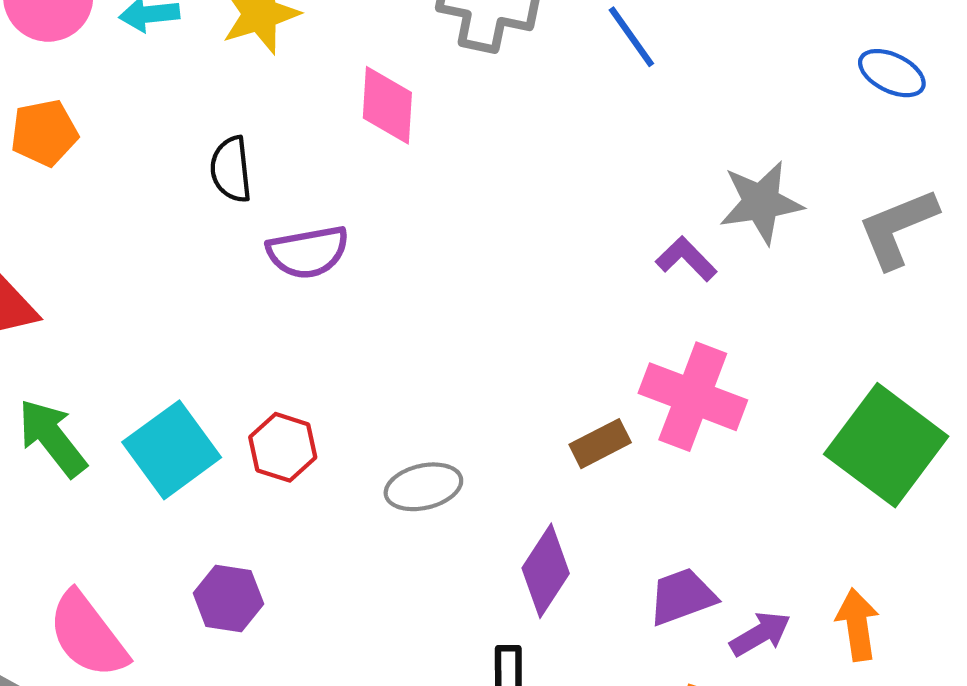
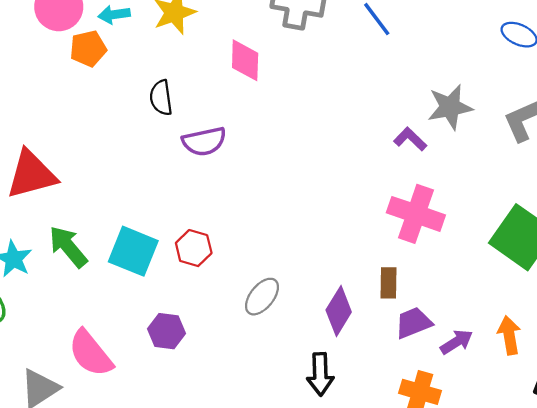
orange pentagon: (44, 133) -> (88, 49), moved
brown rectangle: (600, 444) -> (389, 283), moved, turned -60
cyan square: (172, 450) -> (133, 251), turned -30
gray ellipse: (423, 487) -> (262, 297), moved, turned -36

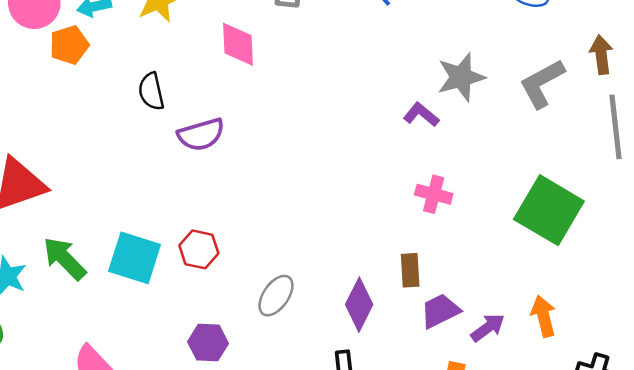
pink cross: (416, 214) -> (434, 194), size x0.6
purple hexagon: (167, 331) -> (208, 343), moved

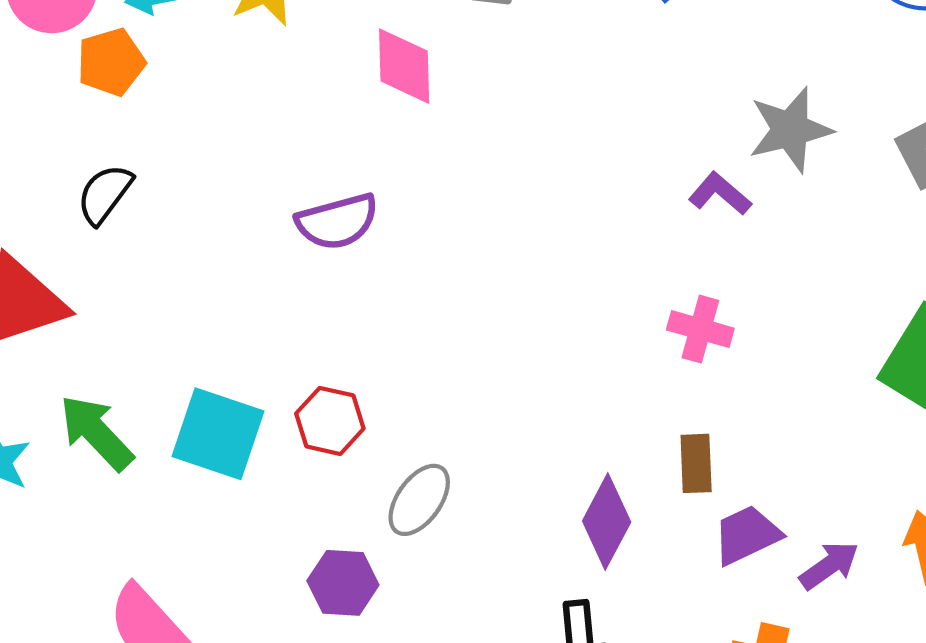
black semicircle: (151, 91) -> (105, 194), moved, turned 48
pink cross: (434, 194) -> (700, 329), moved
gray ellipse: (276, 296) -> (419, 500), moved

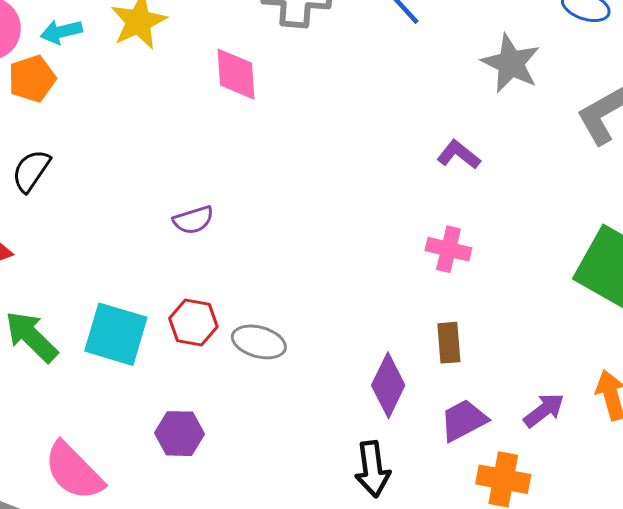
gray star: (790, 130) -> (511, 63), moved, turned -30
purple semicircle: (337, 222) -> (193, 220), moved, size x0.7
gray ellipse: (419, 500) -> (259, 342), moved, turned 72
purple trapezoid: (747, 535) -> (464, 420), moved
purple hexagon: (343, 583) -> (179, 434), moved

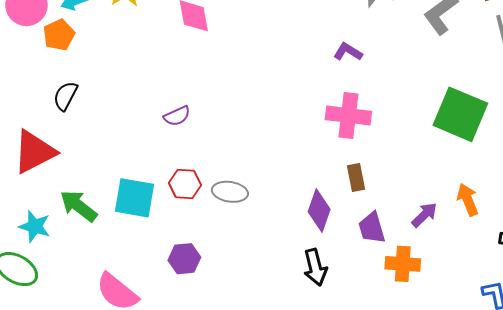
pink cross: (448, 249) -> (348, 115), size x1.5
purple trapezoid: (464, 420) -> (372, 228), turned -72

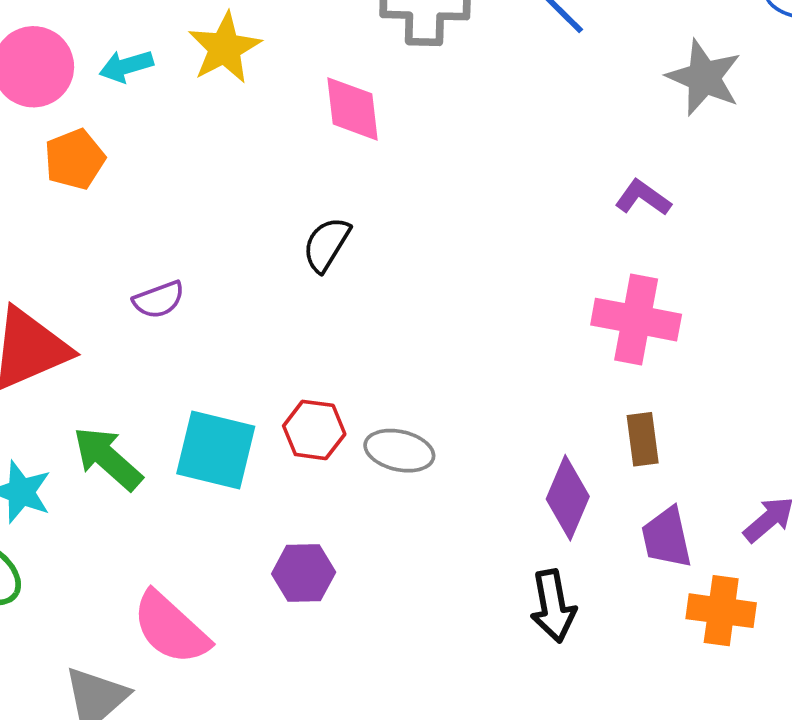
orange pentagon: (59, 35) -> (75, 159), moved
black semicircle: (65, 96) -> (326, 244), moved
purple semicircle: (177, 116) -> (159, 300), moved

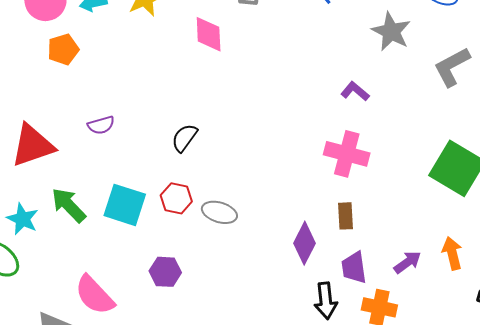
black semicircle: (326, 244) -> (184, 138), moved
black arrow: (553, 606) -> (326, 301), moved

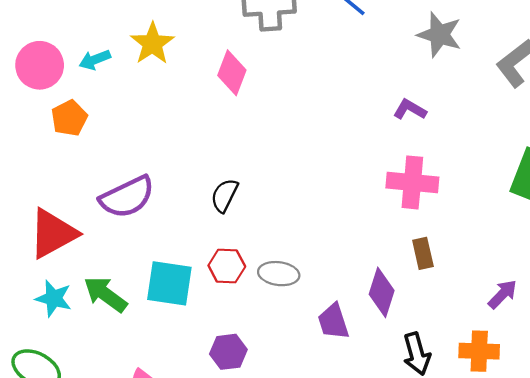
pink diamond: (209, 34) -> (232, 73), turned 33
purple semicircle: (101, 125) -> (127, 197), size x1.8
cyan star: (23, 219) -> (54, 298), moved
purple trapezoid: (354, 268) -> (333, 322), moved

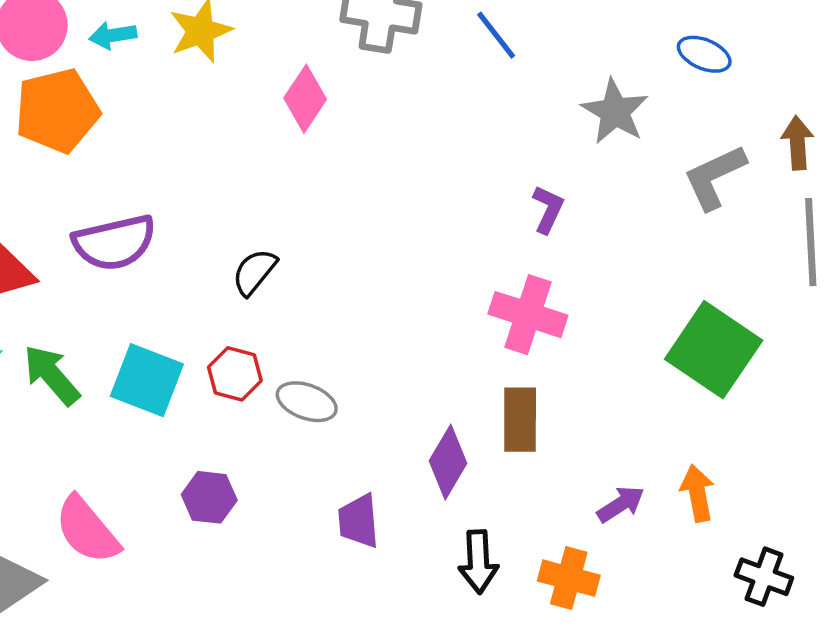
purple L-shape: (410, 110) -> (548, 209), turned 72
orange pentagon: (69, 118) -> (57, 111), size x1.6
brown rectangle: (423, 253) -> (520, 420), size x1.4
purple trapezoid: (333, 322) -> (359, 521), moved

